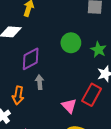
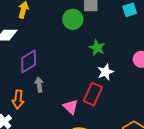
green circle: (71, 43) -> (73, 19), moved

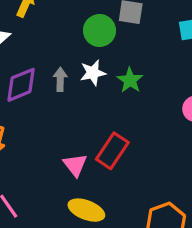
white star: (105, 72) -> (93, 73), moved
gray arrow: (39, 85) -> (60, 79), moved

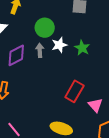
green circle: (100, 30) -> (45, 28), moved
pink triangle: (75, 165) -> (95, 105), moved

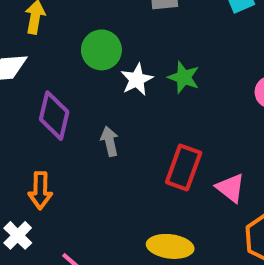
gray arrow: (40, 50) -> (110, 141), moved
purple diamond: (16, 55) -> (54, 116), turned -40

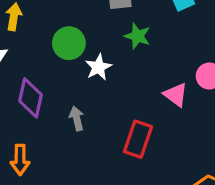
green star: (184, 77) -> (138, 36), moved
pink triangle: (230, 188) -> (176, 95), moved

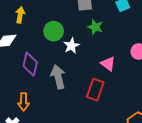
pink triangle: (176, 95) -> (108, 64), moved
gray arrow: (77, 118) -> (58, 77), size x1.6

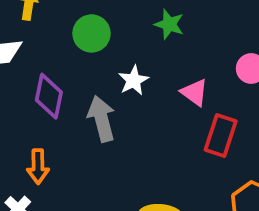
white star: (71, 46) -> (134, 80), moved
red rectangle: (95, 90) -> (221, 135), moved

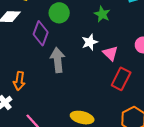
white star: (134, 80) -> (90, 42), moved
purple diamond: (49, 96) -> (41, 33), moved

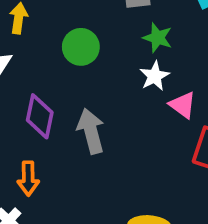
purple diamond: (41, 33) -> (40, 116), moved
white star: (90, 42) -> (155, 76), moved

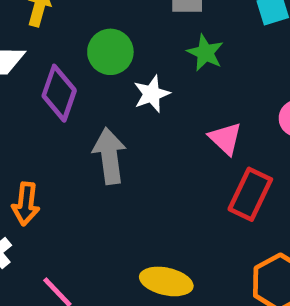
white star: (155, 76) -> (152, 94), moved
purple diamond: (40, 116) -> (59, 93), moved

